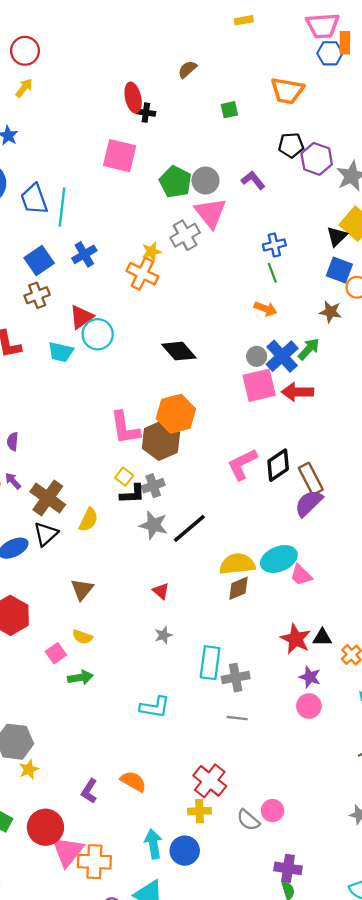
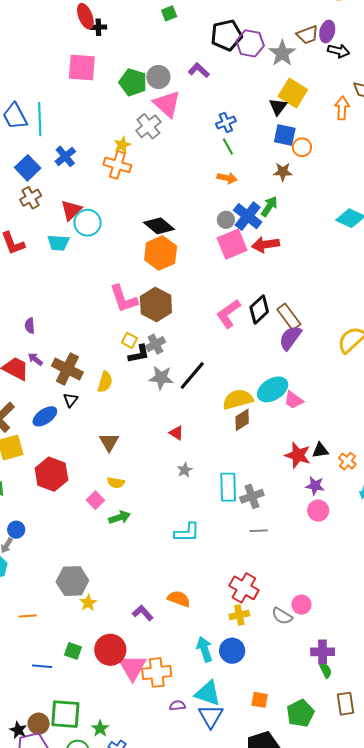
black pentagon: (291, 145) -> (226, 35), size x1.4
orange hexagon: (176, 414) -> (161, 253), moved
black triangle: (46, 534) -> (71, 400), size x0.7
purple L-shape: (89, 791) -> (143, 613), turned 115

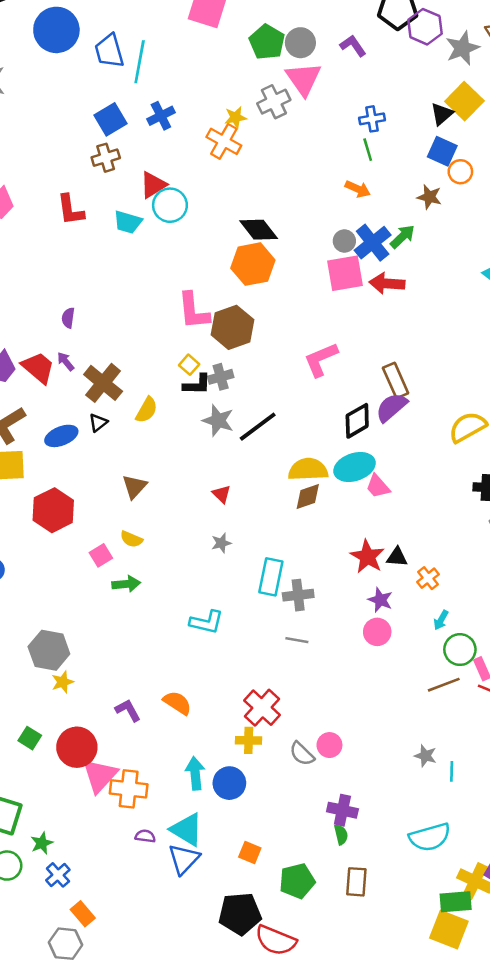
black diamond: (259, 310) -> (357, 421), moved

